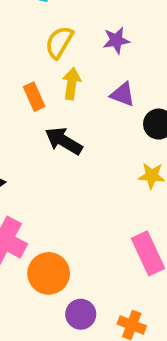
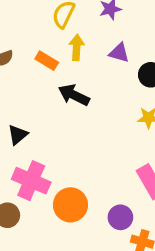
orange rectangle: (34, 97) -> (47, 61), turned -30
purple circle: (81, 314) -> (120, 217), moved

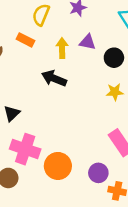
yellow arrow: (77, 47) -> (62, 48), moved
orange rectangle: (47, 61) -> (25, 40), moved

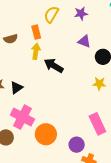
orange rectangle: (25, 40) -> (36, 32), turned 40
yellow arrow: (62, 48) -> (36, 51), moved

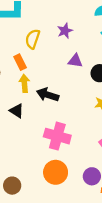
black triangle: (16, 88) -> (17, 111), moved, turned -40
pink cross: (22, 117) -> (57, 136), moved

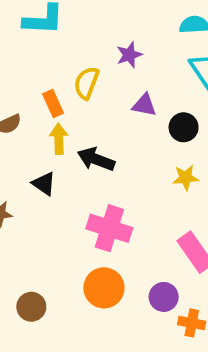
yellow semicircle: (33, 39) -> (86, 83), moved

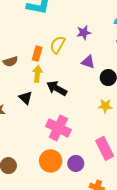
orange rectangle: (53, 104) -> (37, 54), turned 32
purple circle: (164, 297) -> (76, 163), moved

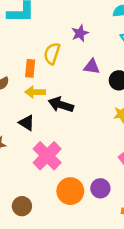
yellow arrow: (37, 74) -> (35, 92), turned -84
pink cross: (58, 128) -> (47, 156), moved, turned 30

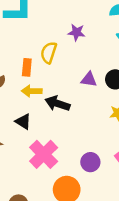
purple star: (80, 33) -> (77, 32), turned 30
purple triangle: (92, 67) -> (89, 79), moved
purple circle: (100, 188) -> (90, 162), moved

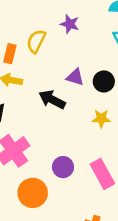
black arrow: (57, 104) -> (52, 100), moved

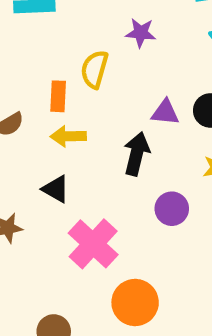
black arrow: (52, 100) -> (137, 154), turned 88
purple circle: (63, 167) -> (172, 209), moved

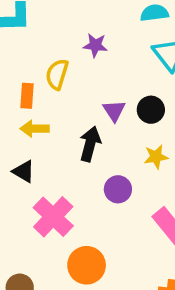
purple triangle: (165, 112) -> (114, 111), turned 50

